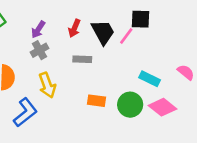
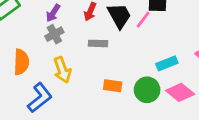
cyan rectangle: (150, 79) -> (167, 63), turned -48

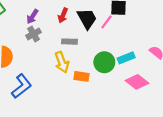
yellow arrow: (62, 70) -> (62, 62), moved
green circle: (147, 90) -> (104, 62), moved

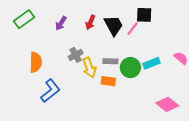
gray cross: (34, 34) -> (76, 55), moved
gray rectangle: (69, 42) -> (110, 61), moved
pink diamond: (137, 82) -> (167, 104), moved

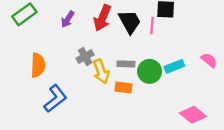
red arrow: (90, 22) -> (102, 18), size x1.5
pink line: (132, 29) -> (152, 25), turned -32

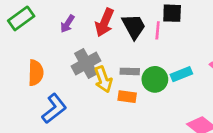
gray cross: (85, 56) -> (86, 63), size x1.5

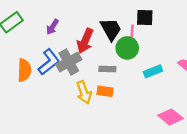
red arrow: (105, 22) -> (85, 41), moved
yellow arrow: (103, 79) -> (84, 92), moved
green circle: (155, 79) -> (127, 48), moved
blue L-shape: (54, 109) -> (49, 62), moved

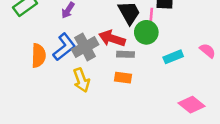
red arrow: (85, 41) -> (112, 38), moved, turned 85
yellow arrow: (84, 92) -> (81, 80), moved

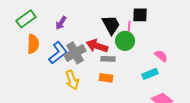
pink semicircle: (207, 51) -> (161, 56), moved
orange semicircle: (39, 56) -> (33, 44), moved
cyan rectangle: (173, 57) -> (150, 74), moved

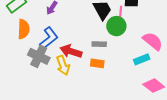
red arrow: (97, 46) -> (71, 51), moved
gray cross: (75, 53) -> (39, 56), moved, turned -35
pink semicircle: (161, 56) -> (153, 41), size x1.5

